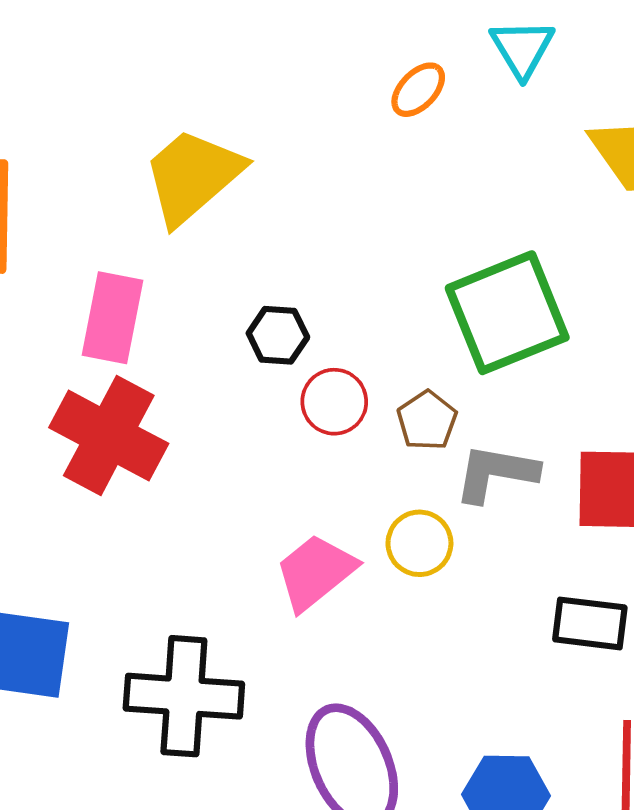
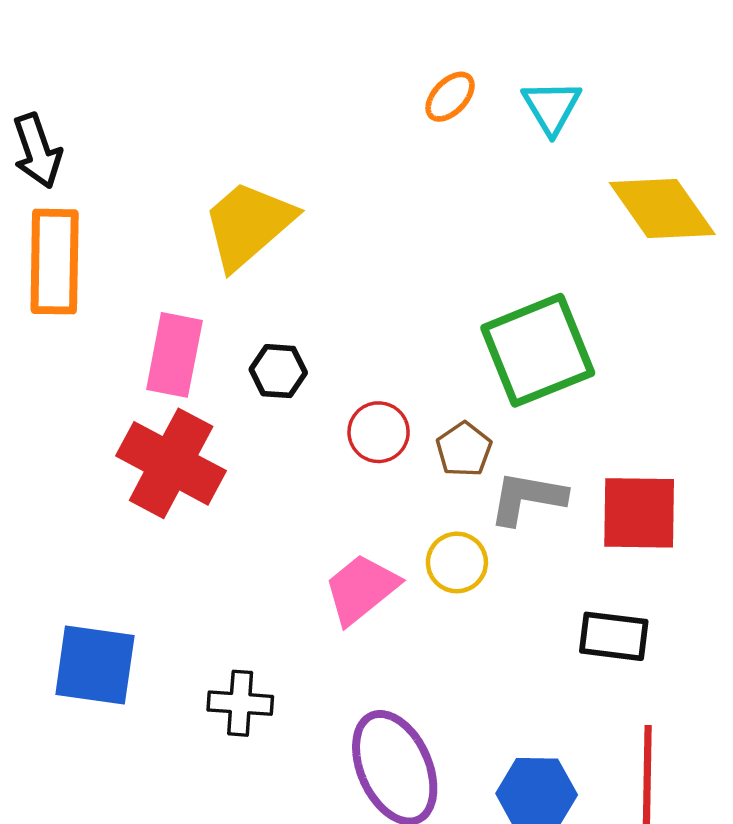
orange ellipse: (418, 90) -> (450, 97), moved
black hexagon: (278, 335) -> (278, 371), moved
black cross: (184, 696) -> (240, 703), size x0.6

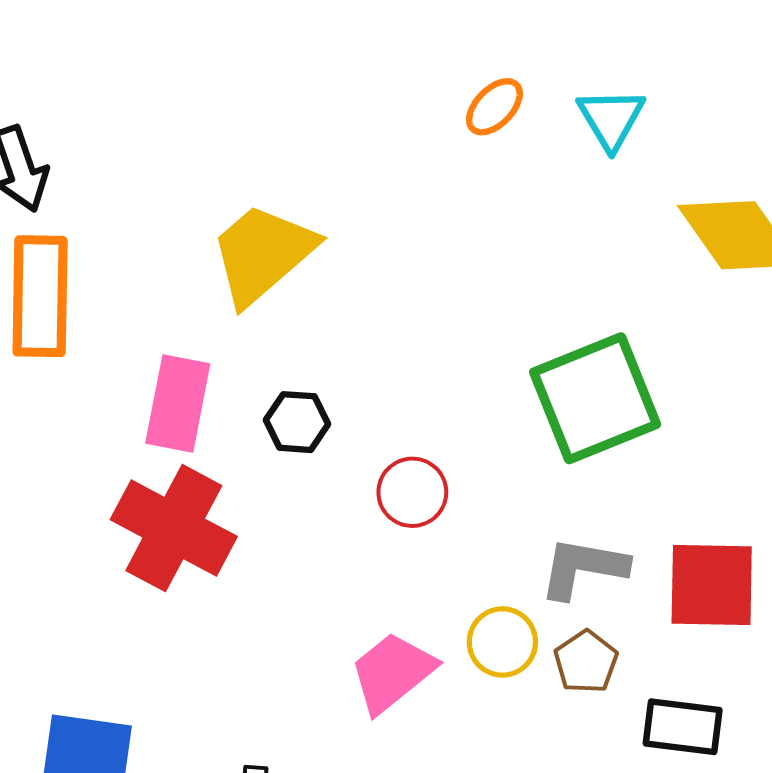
brown pentagon: (464, 449) -> (586, 662), moved

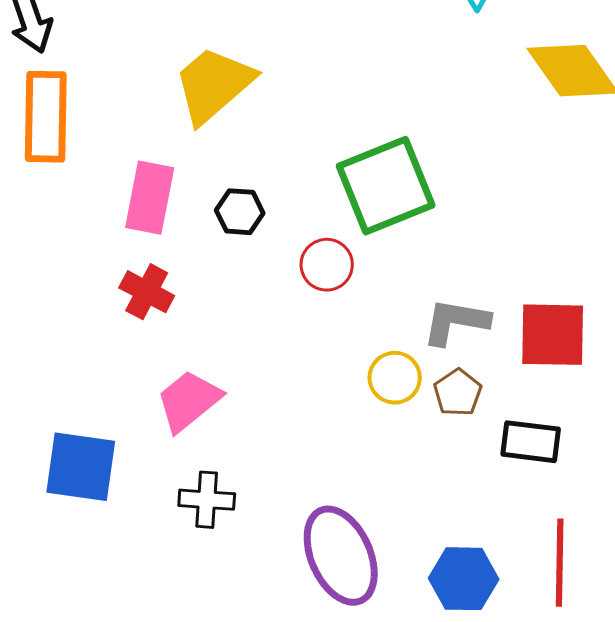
green square: (595, 398) -> (386, 186), moved
red cross: (174, 528) -> (147, 292), size x0.6
pink trapezoid: (392, 672) -> (189, 401), moved

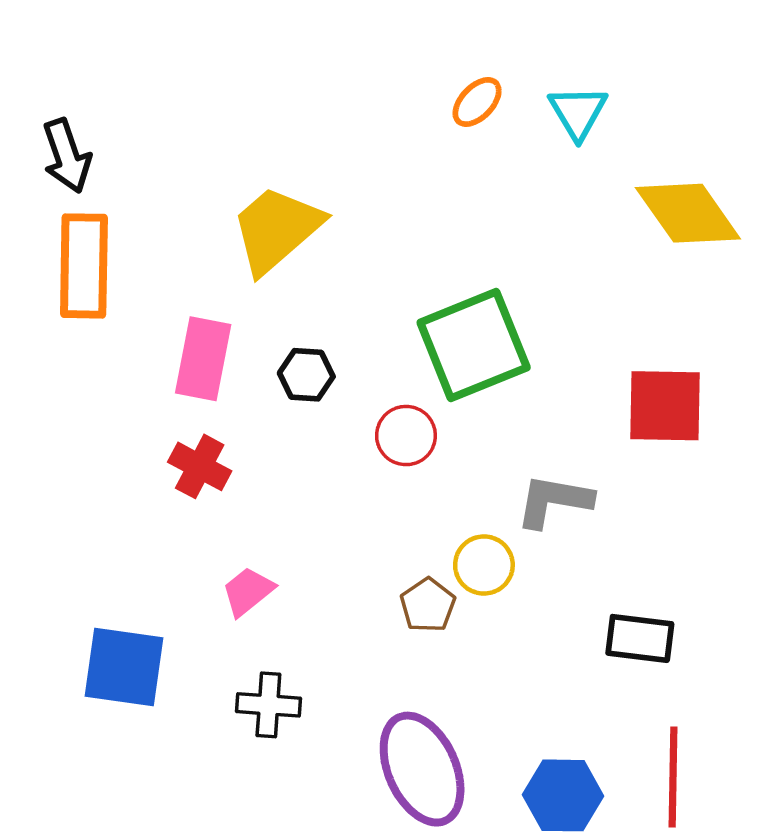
red square: (553, 335) -> (665, 406), moved
brown pentagon: (458, 393) -> (428, 605), moved
pink trapezoid: (189, 401) -> (248, 591), size x0.7

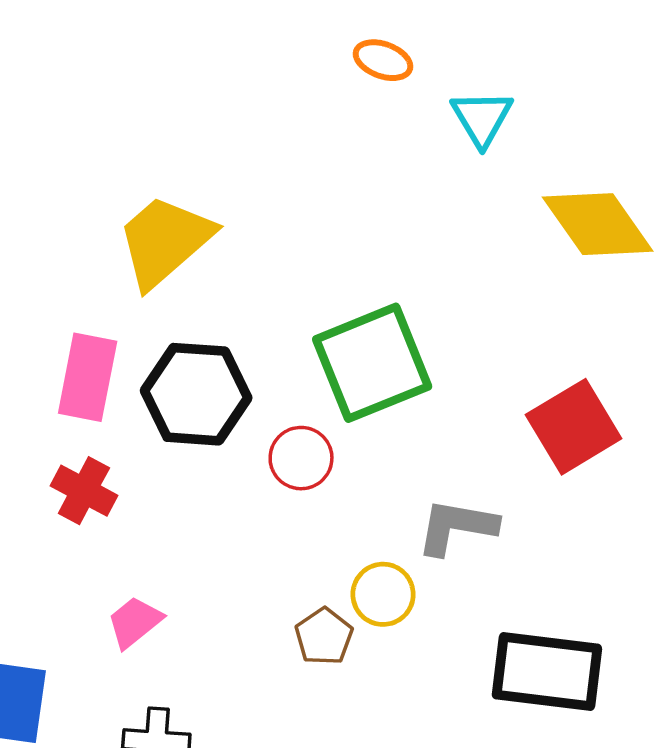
orange ellipse: (477, 102) -> (383, 60), moved, turned 66
black hexagon: (306, 375) -> (196, 394), size x1.8
red square: (665, 406) -> (574, 427), turned -32
black rectangle: (640, 638) -> (547, 671), size x1.5

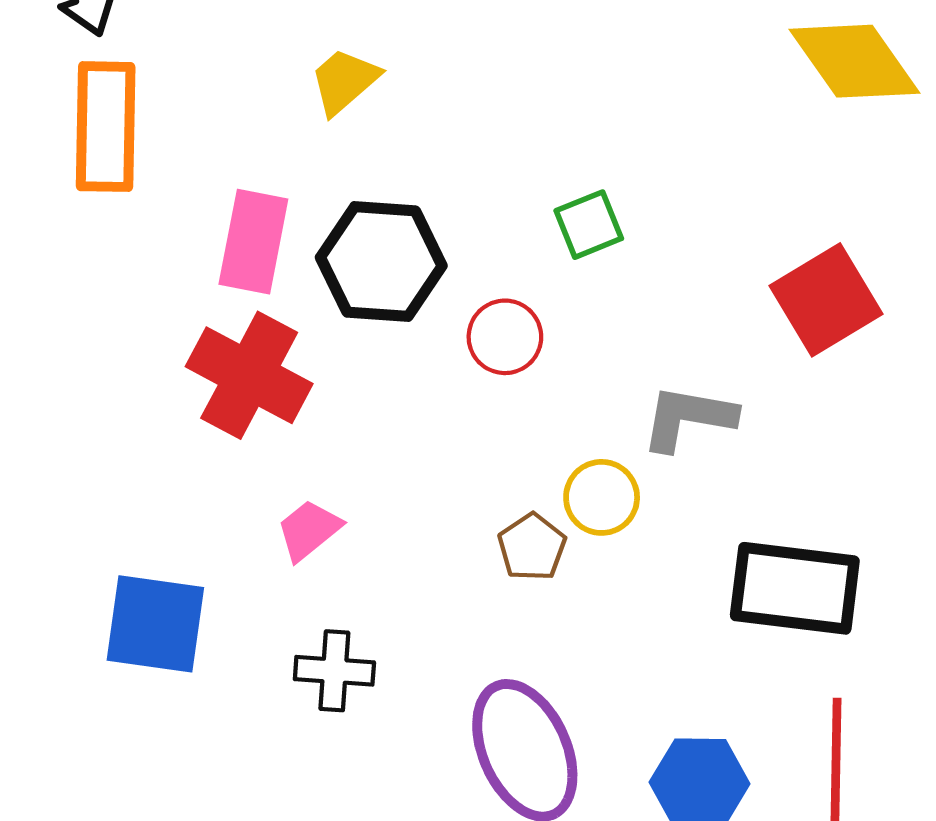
yellow trapezoid: (165, 241) -> (344, 81), size x0.6
green square: (372, 363) -> (589, 225), size x0.5
red cross: (84, 491) -> (249, 375), size x1.6

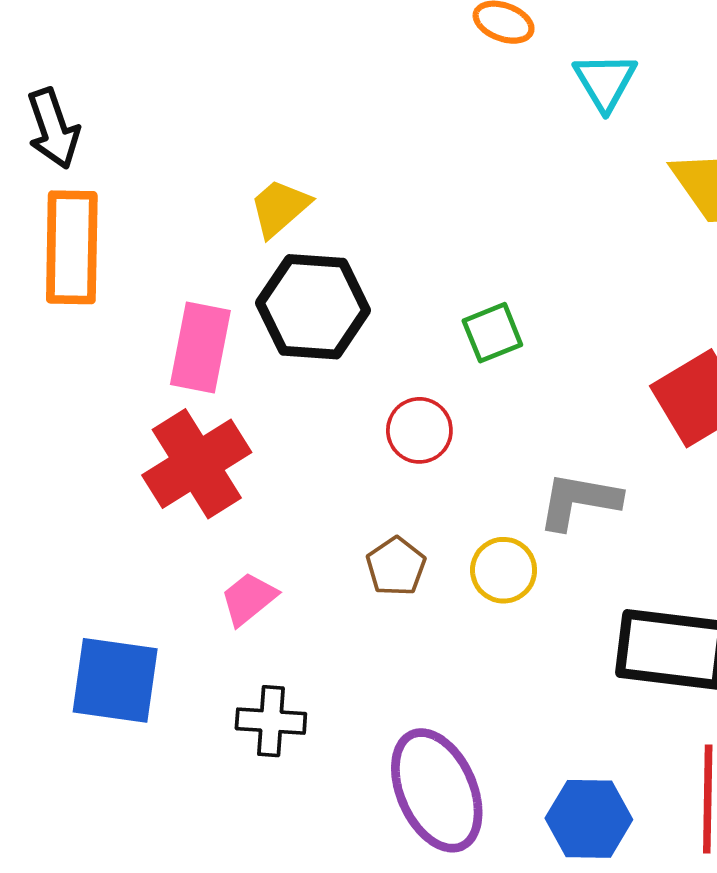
black hexagon: (381, 262) -> (313, 307), moved
red cross: (249, 375) -> (197, 464), turned 30
brown pentagon: (532, 547) -> (396, 566), moved

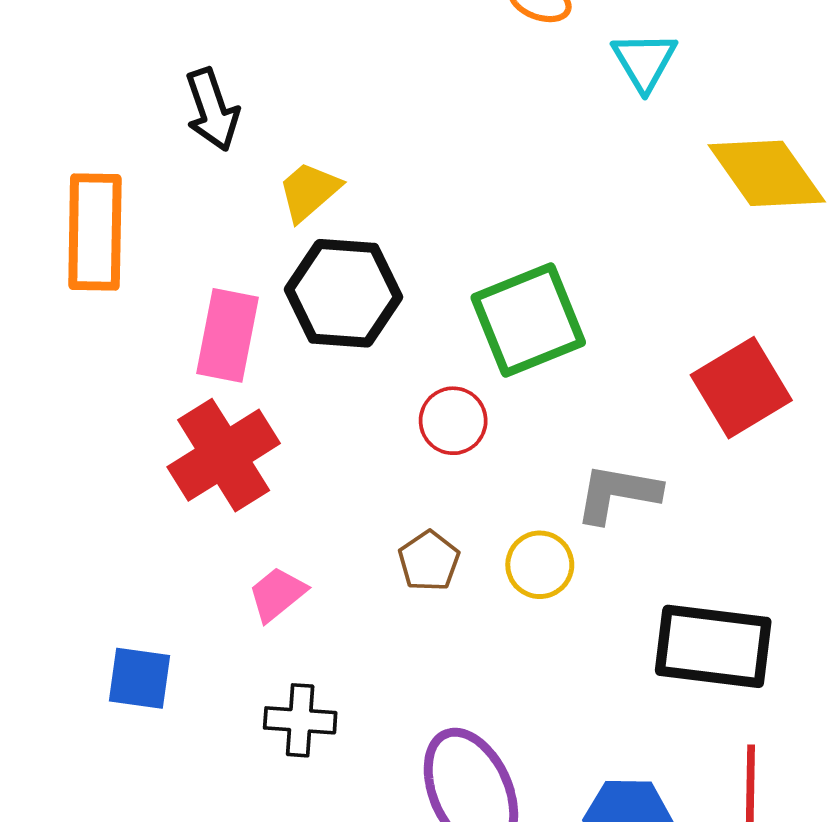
black arrow: (53, 129) -> (212, 110), moved
green square: (492, 333) -> (528, 320), size x1.8
blue square: (115, 680) -> (140, 678), size x0.7

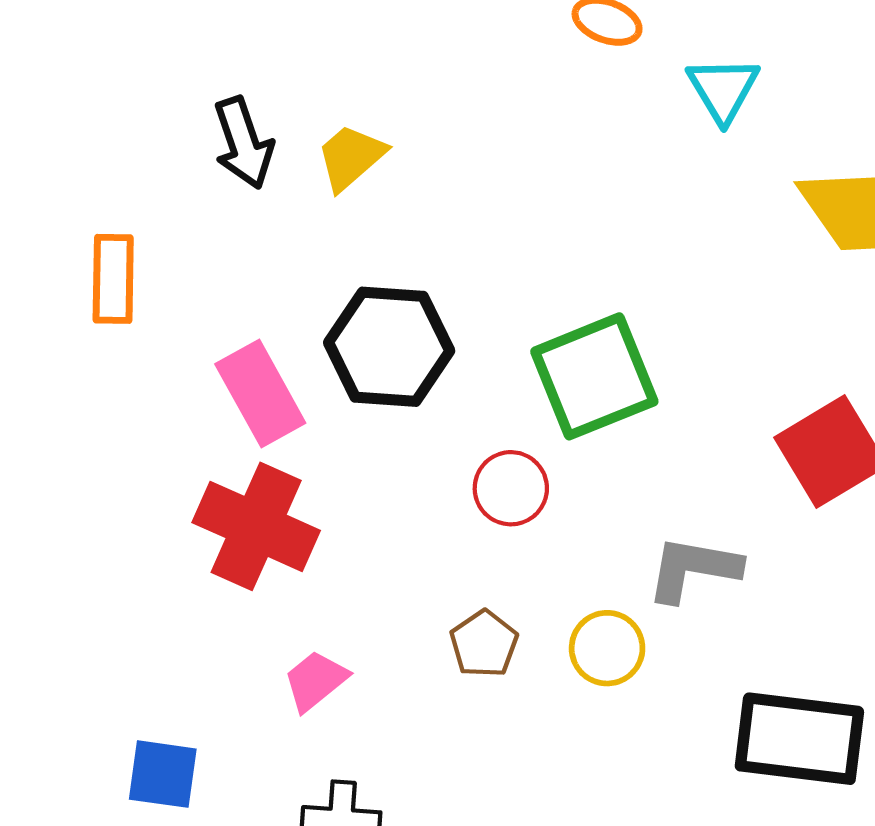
yellow trapezoid: (309, 191) -> (351, 157), moved
orange rectangle: (95, 232) -> (113, 279), size x0.7
pink rectangle: (227, 335) -> (260, 393), turned -40
red cross: (224, 455) -> (256, 526), turned -34

